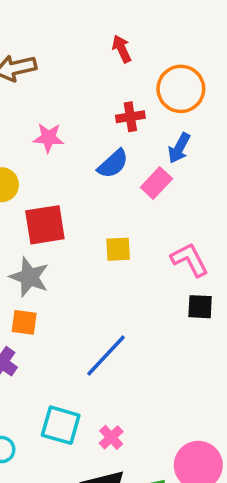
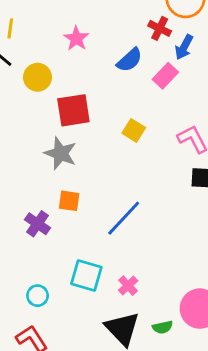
red cross: (130, 117) -> (160, 28), moved, turned 35
pink star: (48, 138) -> (76, 38), turned 30
yellow square: (118, 249) -> (134, 130), turned 35
orange square: (24, 322) -> (69, 201), moved

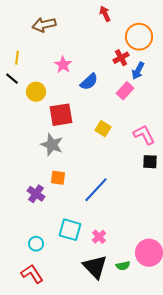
red cross: (160, 28) -> (121, 58), turned 35
blue semicircle: (129, 60) -> (89, 82), moved

